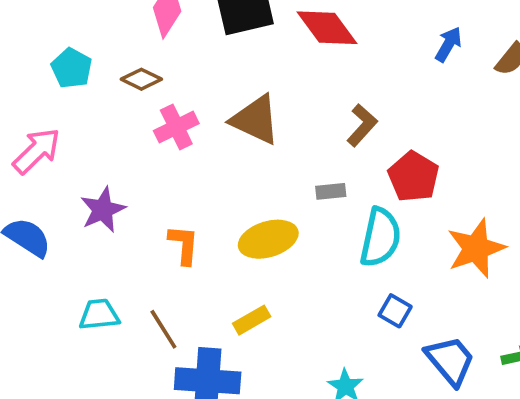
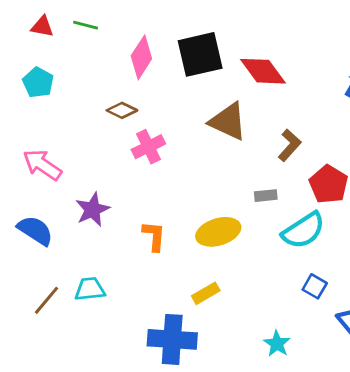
cyan pentagon: (72, 68) -> (38, 82), moved
brown triangle: (255, 120) -> (228, 122), moved
pink arrow: (37, 151) -> (42, 165), turned -102
cyan semicircle: (380, 237) -> (303, 230), turned 45
brown line: (163, 329) -> (46, 300), moved, turned 72

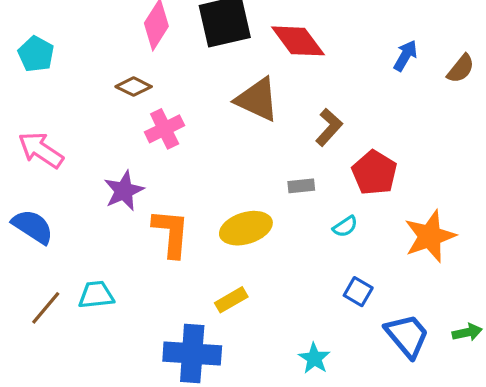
purple star: (93, 210) -> (124, 191), moved
cyan semicircle: (303, 230) -> (345, 227), size x0.5
orange L-shape: (154, 236) -> (171, 233), size x1.4

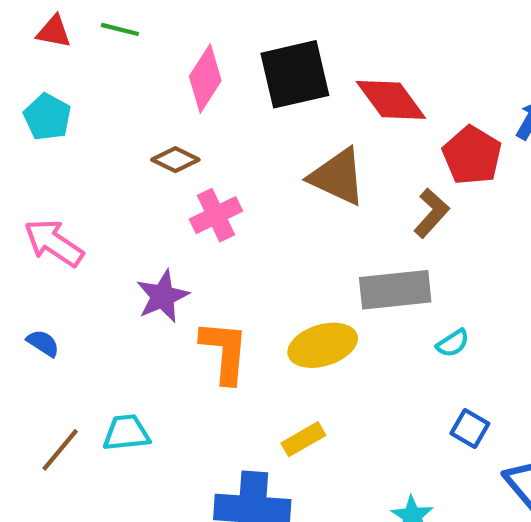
red pentagon: (374, 173) -> (472, 155), moved
gray rectangle: (301, 186) -> (395, 290), size x2.0
blue semicircle: (33, 227) -> (43, 343), size x0.6

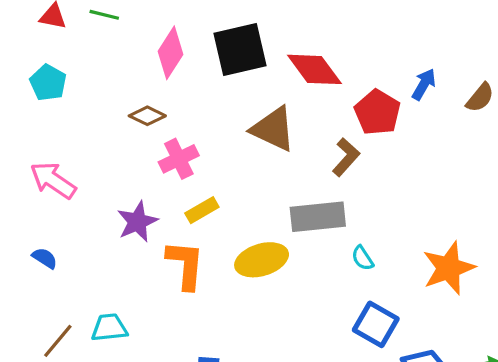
cyan semicircle: (453, 343) -> (363, 258), turned 90
blue square: (470, 429) -> (376, 324), size x1.5
yellow rectangle: (303, 439) -> (202, 210), moved

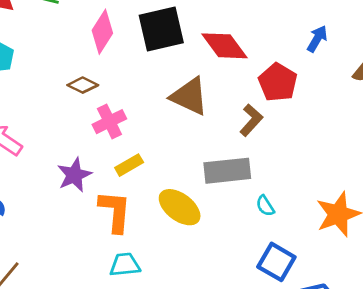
blue arrow: (424, 84) -> (317, 39), moved
yellow ellipse: (262, 260) -> (180, 207), turned 54
cyan trapezoid: (109, 328) -> (125, 265), moved

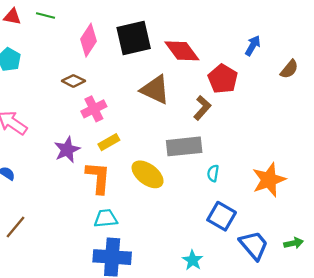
cyan semicircle: (265, 206) -> (213, 173), turned 42

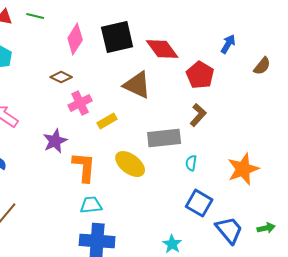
brown L-shape: (202, 108) -> (198, 115), moved
yellow rectangle: (109, 142) -> (107, 121), moved

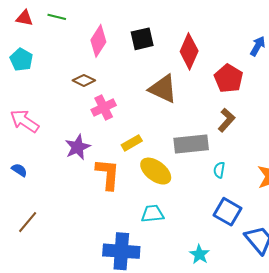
black square: (117, 37) -> (142, 39), size x0.7
red diamond: (162, 49) -> (189, 51), turned 60
yellow rectangle: (107, 121) -> (132, 143), moved
cyan trapezoid: (91, 205) -> (153, 214), moved

